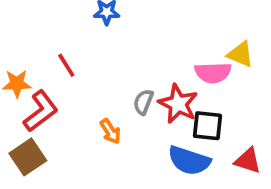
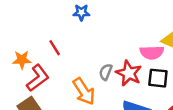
black square: (207, 126) -> (158, 78), moved
orange arrow: (110, 131) -> (84, 91), size x1.6

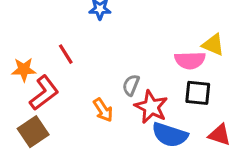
red star: (129, 73) -> (151, 107), moved
orange arrow: (84, 91) -> (103, 110), size x0.7

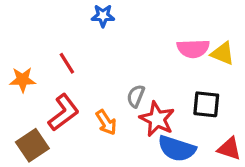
pink semicircle: (190, 60) -> (193, 49), moved
red L-shape: (44, 93) -> (64, 112), moved

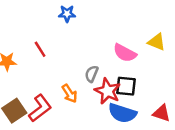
pink semicircle: (193, 49) -> (125, 53), moved, turned 30
black square: (206, 104) -> (126, 86), moved
red L-shape: (64, 112) -> (40, 108), moved

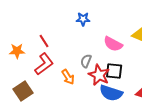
blue star: (67, 14) -> (83, 19), moved
red L-shape: (40, 108) -> (44, 64), moved

